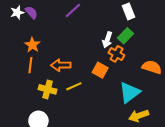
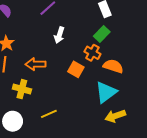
white arrow: (107, 40) -> (59, 35), moved
orange semicircle: (152, 67) -> (113, 66), moved
yellow line: (74, 86) -> (49, 114), moved

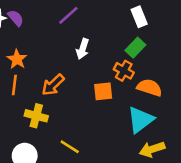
orange arrow: (35, 64) -> (53, 85), turned -42
orange square: (76, 69) -> (103, 91), turned -35
yellow line: (49, 114) -> (70, 147), turned 56

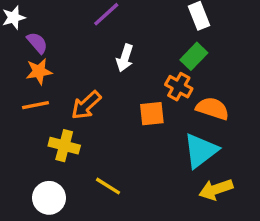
purple semicircle: (16, 18) -> (37, 43), moved
orange star: (17, 59) -> (39, 71), turned 30
orange line: (14, 85) -> (36, 105), turned 72

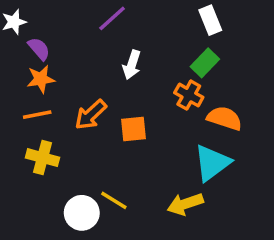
orange square: (152, 114) -> (134, 129), moved
yellow cross: (64, 146) -> (43, 158), moved
yellow arrow: (216, 189) -> (185, 204), moved
white circle: (49, 198) -> (82, 213), moved

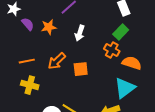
orange star: (41, 79) -> (49, 27), moved

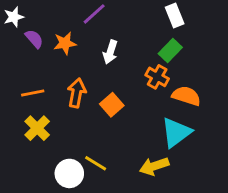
orange arrow: (57, 61) -> (77, 93), turned 144
orange square: (81, 69) -> (112, 105), turned -35
yellow cross: (30, 85) -> (37, 128), turned 30

